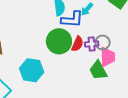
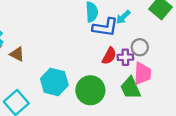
green circle: (59, 41) -> (90, 90), moved
gray circle: (103, 42) -> (140, 47), moved

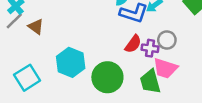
pink trapezoid: (142, 74) -> (165, 68), turned 95

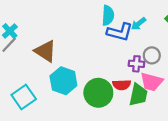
brown triangle: (36, 27) -> (45, 51), moved, size x1.5
red semicircle: (133, 44) -> (122, 85), moved, turned 54
green trapezoid: (150, 82) -> (138, 95), turned -150

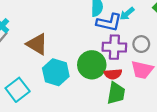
purple cross: (136, 64) -> (114, 47), moved, size x1.5
green circle: (98, 93) -> (92, 65), moved
green trapezoid: (138, 95) -> (116, 93), moved

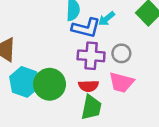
green circle: (92, 65) -> (50, 84), moved

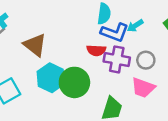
red semicircle: (89, 86) -> (96, 50), moved

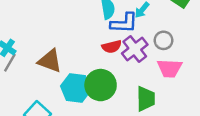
purple cross: (117, 59) -> (135, 49), turned -30

